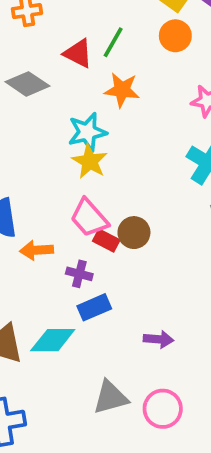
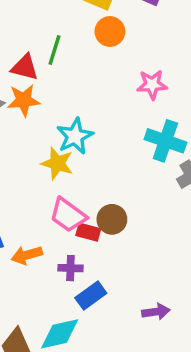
orange star: (122, 90) -> (24, 100), moved
cyan star: (87, 132) -> (75, 136), moved

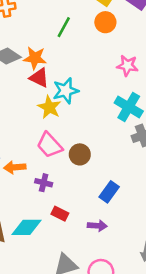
red triangle: (25, 67) -> (39, 78), moved
red rectangle: (88, 232) -> (60, 214), moved
blue rectangle: (91, 296) -> (109, 192), moved, turned -30

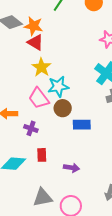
cyan star: (66, 91) -> (58, 86), moved
blue rectangle: (109, 192) -> (82, 125), moved, turned 48
red rectangle: (60, 214) -> (42, 155), turned 56

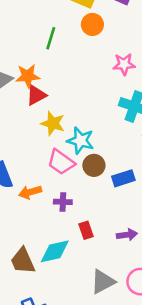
red triangle: (35, 42) -> (36, 95), turned -42
cyan star: (58, 86) -> (80, 141), turned -30

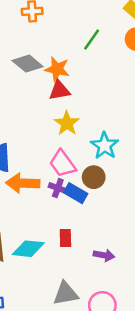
cyan star: (80, 141) -> (105, 146), moved
blue rectangle: (123, 178) -> (76, 193), moved, turned 30
orange arrow: (30, 192) -> (23, 183), size x1.4
purple cross: (63, 202) -> (58, 188), moved

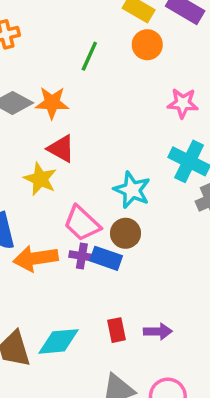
red triangle: (59, 90) -> (61, 149), moved, turned 50
yellow star: (67, 123) -> (40, 179), moved
red rectangle: (65, 238) -> (116, 330), moved

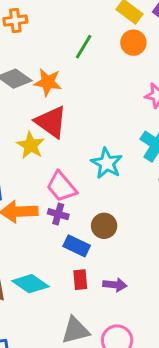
red triangle: (61, 149) -> (51, 122), size x1.4
brown circle: (125, 233) -> (104, 226), moved
blue rectangle: (106, 258) -> (77, 246), moved
cyan diamond: (59, 341) -> (30, 284), turned 33

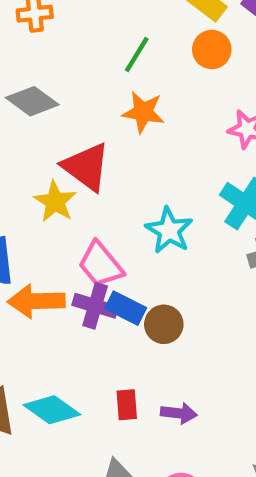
orange star: (48, 82) -> (143, 112), moved
purple cross: (58, 214) -> (95, 306), size x1.4
blue rectangle: (77, 246) -> (126, 308), moved

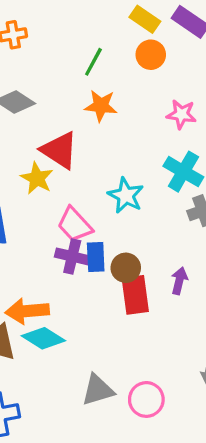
orange arrow: (36, 301) -> (27, 311), moved
blue rectangle: (126, 308) -> (96, 257), turned 64
red rectangle: (127, 405) -> (135, 295), moved, size x1.6
purple arrow: (179, 413) -> (179, 281), moved, turned -80

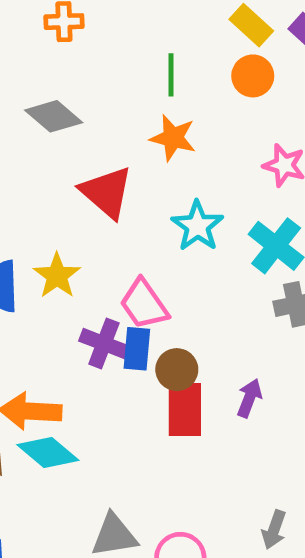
green line: (93, 62) -> (171, 75), turned -36
yellow star: (37, 178) -> (57, 276), moved
cyan star: (126, 195) -> (197, 226), moved
pink trapezoid: (75, 225) -> (144, 304), moved

